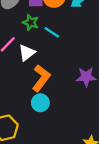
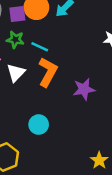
orange L-shape: (41, 78) -> (48, 72), moved

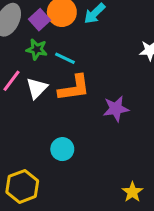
purple square: (17, 14) -> (40, 20), turned -36
orange L-shape: (48, 72) -> (74, 88), turned 52

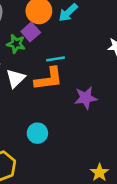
purple square: (40, 20) -> (31, 32), moved
cyan line: (65, 58) -> (56, 59), moved, turned -36

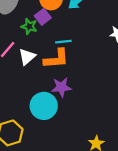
purple star: (86, 98) -> (61, 87), moved
cyan circle: (37, 133) -> (44, 106), size x1.5

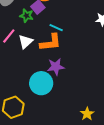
cyan line: (63, 42) -> (56, 28), turned 32

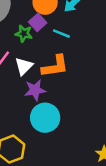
cyan line: (56, 28) -> (61, 34), moved
purple star: (56, 67) -> (35, 90), moved

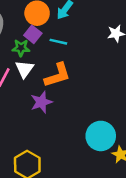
white triangle: (24, 66) -> (24, 69), moved
cyan circle: (45, 118) -> (101, 136), moved

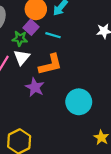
purple star: (41, 102) -> (35, 87), turned -30
cyan circle: (101, 136) -> (79, 102), moved

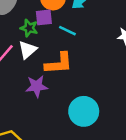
purple square: (31, 27) -> (44, 17), turned 32
purple star: (35, 87) -> (37, 86), turned 30

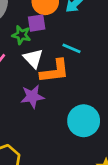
cyan line: (67, 31) -> (72, 48), moved
white triangle: (28, 50) -> (33, 58), moved, turned -30

